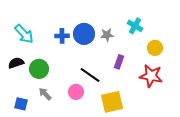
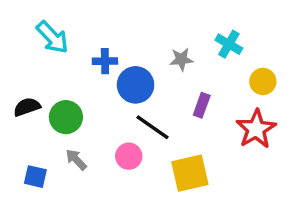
cyan arrow: (24, 34) -> (52, 37), moved
blue circle: (84, 34) -> (136, 85), moved
red star: (151, 76) -> (256, 129), turned 30

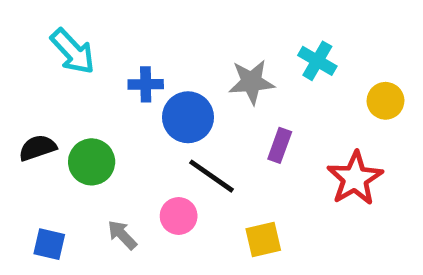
gray star: (181, 59) -> (251, 82), size x1.4
yellow circle: (263, 81) -> (385, 101), moved
gray arrow: (76, 160) -> (122, 235), moved
yellow square: (190, 173) -> (263, 239), size x0.7

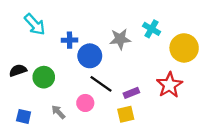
yellow circle: (385, 101) -> (184, 48), size x1.6
purple rectangle: (280, 145) -> (131, 93), moved, turned 48

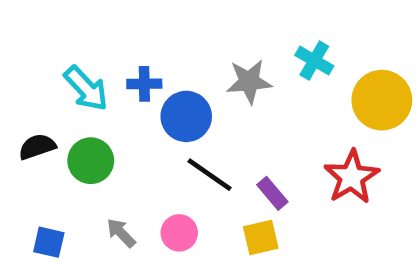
cyan arrow: (35, 24) -> (86, 88), moved
purple rectangle: (131, 93) -> (272, 193), turned 72
pink circle: (85, 103) -> (179, 233), moved

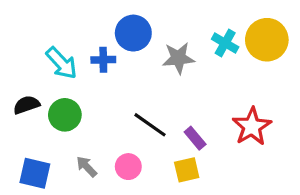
yellow circle: (382, 100) -> (267, 40), moved
blue circle: (186, 116) -> (133, 33), moved
blue square: (49, 242) -> (35, 173), size x1.4

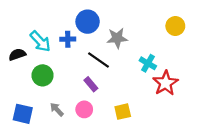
yellow circle: (267, 40) -> (175, 26), size x0.7
cyan cross: (225, 43) -> (148, 63), moved
black semicircle: (26, 105) -> (17, 55), moved
black line: (150, 125) -> (98, 60), moved
purple rectangle: (195, 138) -> (91, 84), moved

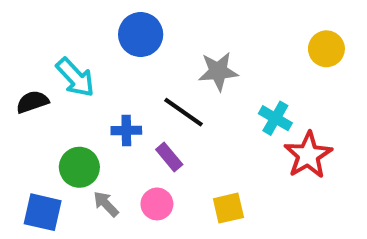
blue circle: (88, 22) -> (141, 35), moved
blue cross: (68, 39) -> (126, 130), moved
green circle: (43, 75) -> (79, 167), moved

